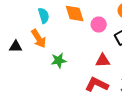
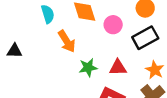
orange arrow: (39, 38) -> (67, 41), moved
green star: (59, 60) -> (88, 67), moved

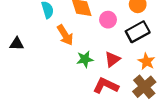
red triangle: (118, 67) -> (112, 59), turned -35

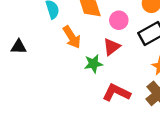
red triangle: (112, 59) -> (112, 47), moved

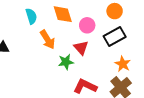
red triangle: (112, 47) -> (81, 48), turned -35

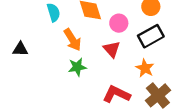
green star: (66, 62) -> (77, 67), moved
orange star: (123, 64) -> (145, 68), moved

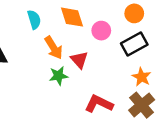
red triangle: (112, 49) -> (79, 60), moved
orange star: (145, 68) -> (142, 77), moved

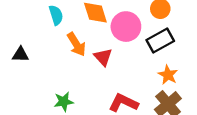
pink circle: (101, 31) -> (126, 27), size x1.5
green star: (59, 76) -> (64, 102), moved

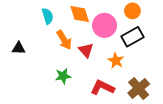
orange star: (168, 75) -> (116, 61), moved
green star: (64, 102) -> (63, 76), moved

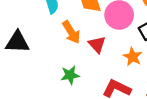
black triangle: (19, 48) -> (17, 42), size x1.5

